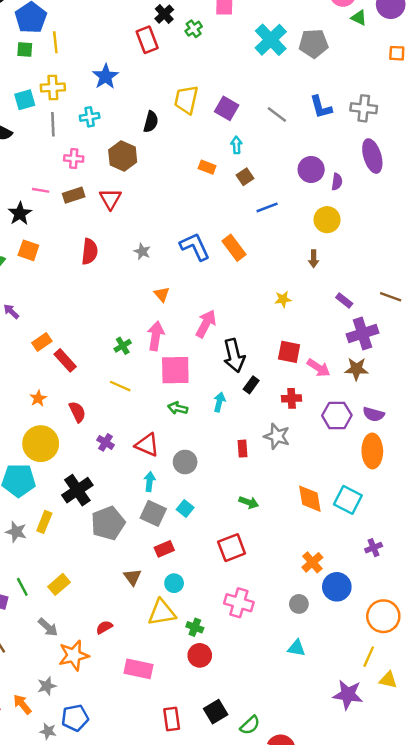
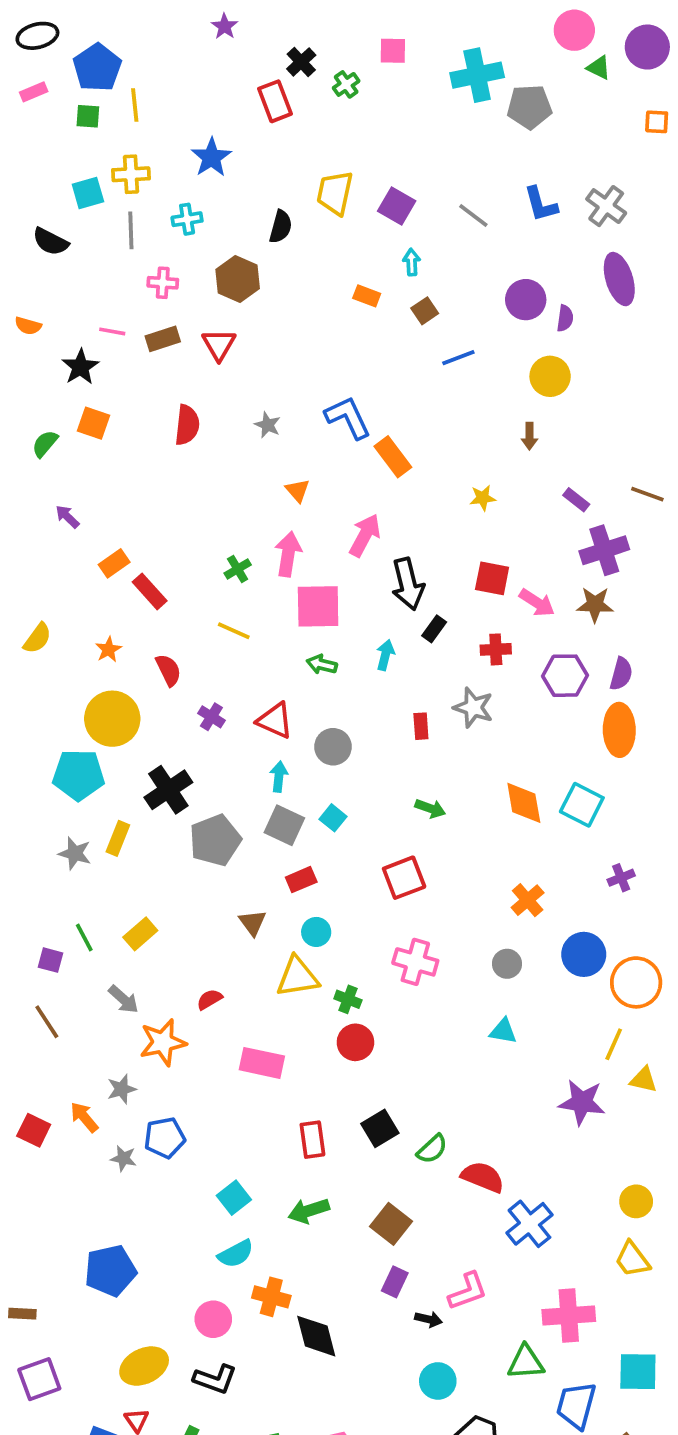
cyan cross: (271, 40) -> (477, 75), moved, turned 32
gray cross: (364, 108) -> (606, 206), turned 30
orange rectangle: (234, 248) -> (393, 457), moved
purple semicircle: (374, 414) -> (621, 674), turned -90
blue circle: (337, 587) -> (584, 954), moved

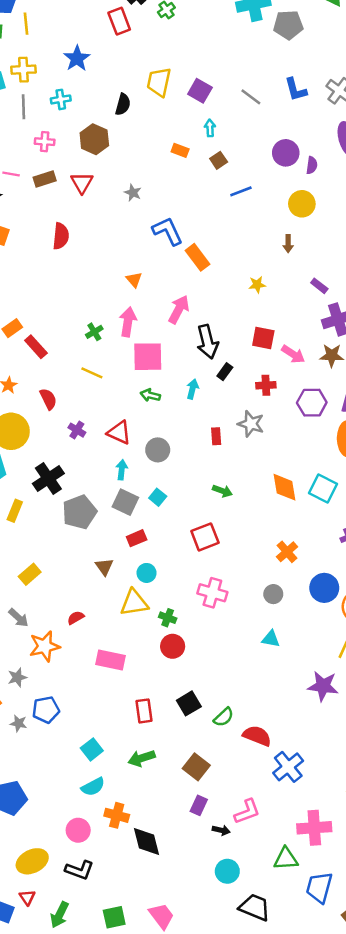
gray star: (268, 425) -> (133, 193), moved

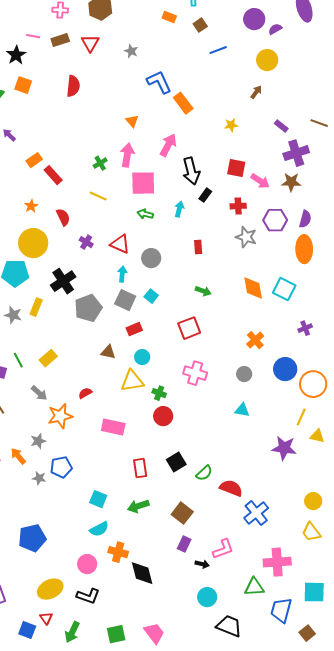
purple semicircle: (312, 165) -> (275, 29), turned -128
brown arrow: (288, 244) -> (256, 92), turned -144
gray star: (251, 424) -> (246, 237), moved
brown triangle: (104, 567) -> (108, 352), turned -42
cyan square: (92, 749) -> (98, 499), turned -30

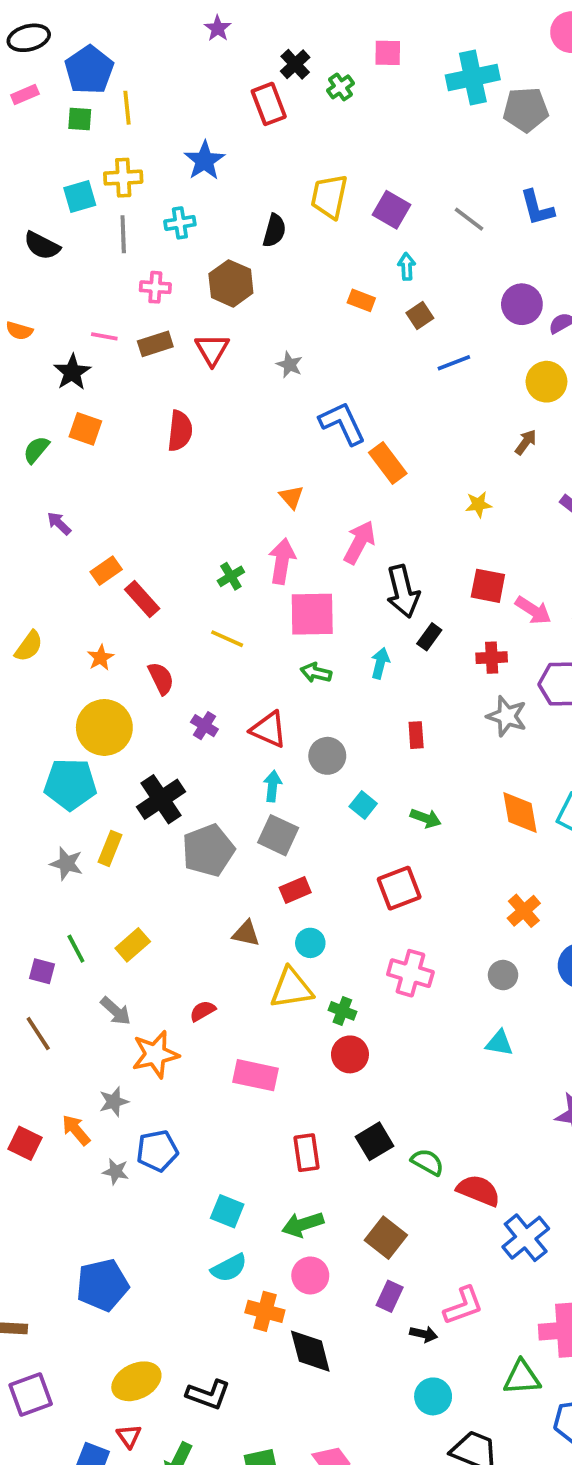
cyan square: (151, 296) -> (363, 805), moved
green semicircle: (204, 473) -> (427, 1162), turned -108
pink circle: (87, 564) -> (310, 1275), moved

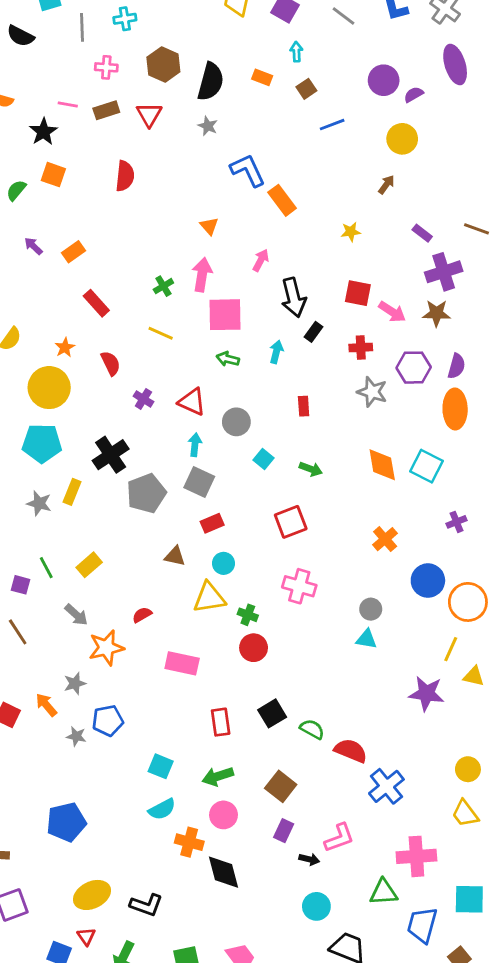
black semicircle: (274, 231) -> (211, 82), moved, size x1.5
pink arrow: (359, 542) -> (261, 260), size x0.7
orange rectangle: (106, 571) -> (73, 252), moved
yellow circle: (104, 727) -> (49, 388), moved
gray circle: (503, 975) -> (371, 609), moved

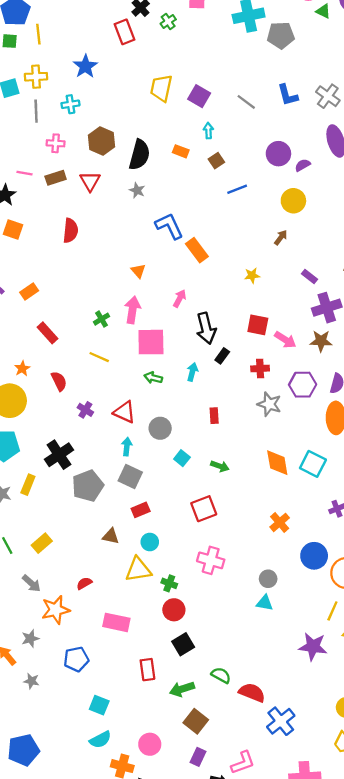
black square: (272, 713) -> (183, 644), moved
blue pentagon: (108, 721) -> (76, 659), moved
green arrow: (218, 776) -> (182, 689), moved

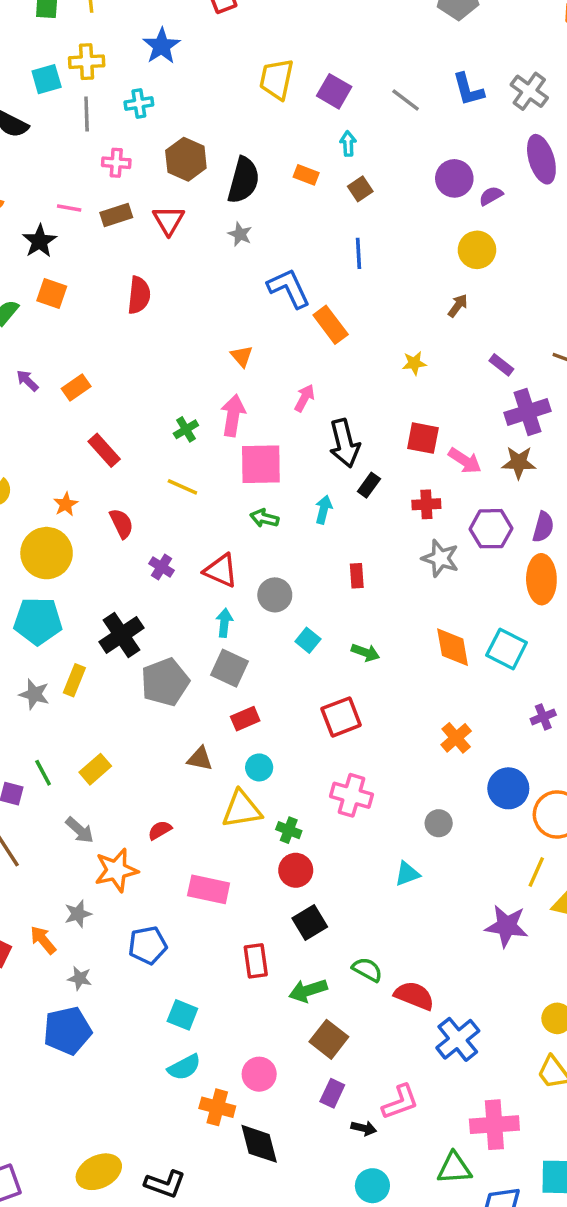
blue line: (237, 189) -> (358, 253), moved, turned -72
cyan triangle: (265, 603) -> (407, 874), moved, turned -30
blue pentagon: (23, 750) -> (67, 1031), moved

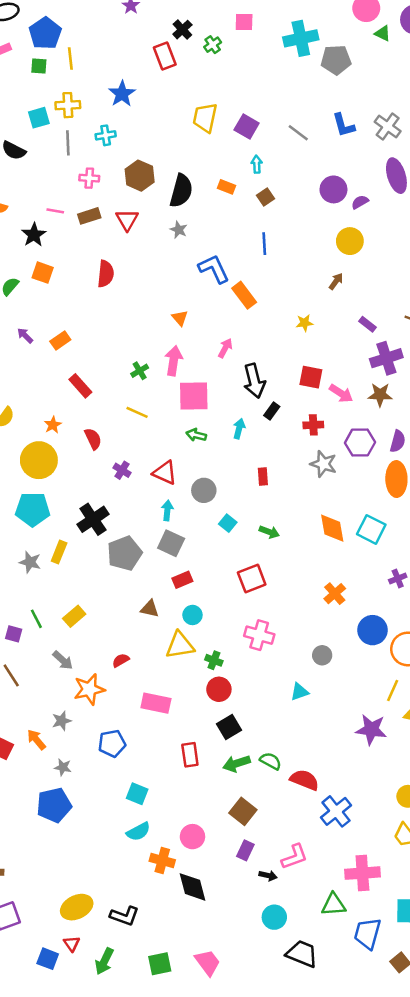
green arrow: (308, 991) -> (237, 764), moved

